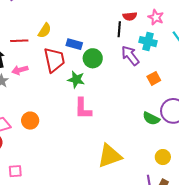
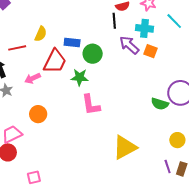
red trapezoid: (54, 60) -> (55, 61), turned 48
pink arrow: (20, 70) -> (33, 78), moved
orange square: (154, 78) -> (150, 51), moved, turned -32
orange circle: (30, 121) -> (38, 114), moved

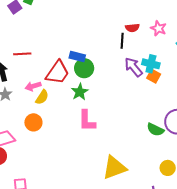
cyan cross: (144, 28) -> (151, 64), moved
yellow semicircle: (41, 34) -> (42, 97), moved
green circle: (93, 54) -> (84, 68), moved
green star: (80, 77) -> (80, 92), turned 30

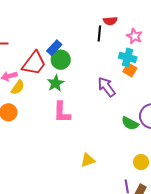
pink star: (158, 28) -> (134, 36), moved
blue rectangle: (77, 56) -> (54, 48), turned -63
purple arrow: (133, 67) -> (107, 87), moved
yellow triangle: (114, 168) -> (88, 160), size x0.6

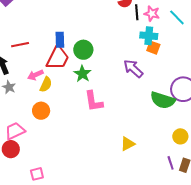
black line: (99, 34) -> (137, 12), moved
blue rectangle: (54, 48) -> (60, 40), moved, turned -35
green semicircle: (130, 123) -> (163, 100), size x1.4

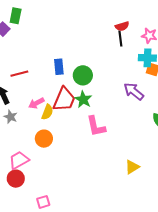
black line: (137, 12) -> (120, 38), moved
red trapezoid: (58, 58) -> (64, 99), moved

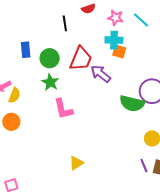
black line: (120, 38) -> (65, 23), moved
red trapezoid: (64, 99) -> (81, 59), moved
yellow triangle: (132, 167) -> (76, 163), moved

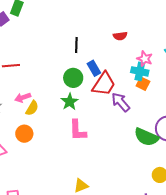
pink star: (116, 18) -> (145, 59), moved
black line: (65, 23) -> (76, 45), moved
blue rectangle: (26, 50) -> (94, 68), moved, turned -35

